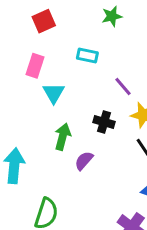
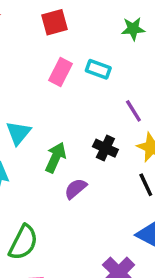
pink rectangle: (35, 66) -> (61, 72), moved
cyan triangle: (54, 93) -> (18, 133), moved

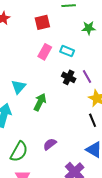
black cross: (105, 148) -> (69, 77), moved
purple semicircle: (76, 189) -> (50, 144), moved

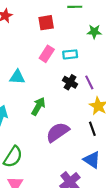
cyan rectangle: (67, 51) -> (70, 54), turned -32
cyan triangle: (19, 87) -> (17, 77), moved, turned 49
purple semicircle: (50, 144) -> (58, 132), moved, size x1.6

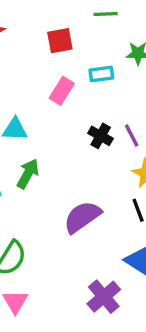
cyan rectangle: (70, 54) -> (101, 74), moved
green arrow: (38, 106) -> (28, 174), moved

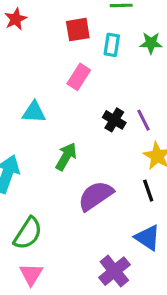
cyan rectangle: (101, 74) -> (112, 45), moved, turned -75
green arrow: (28, 174) -> (66, 157), moved

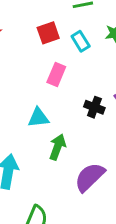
cyan rectangle: (112, 45) -> (81, 41), turned -30
cyan triangle: (34, 112) -> (38, 118), moved

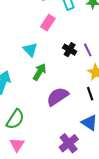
cyan triangle: (38, 118) -> (30, 50), turned 42

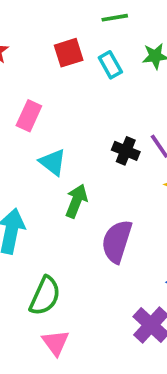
pink rectangle: (48, 23) -> (29, 116), moved
purple semicircle: (58, 96) -> (117, 241), turned -30

